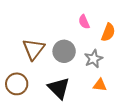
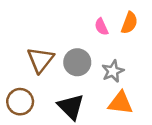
orange semicircle: (108, 32) -> (129, 23), moved
orange triangle: (100, 85) -> (120, 103), size x1.5

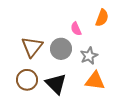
pink semicircle: (101, 27) -> (76, 29), moved
brown circle: (20, 102) -> (27, 80), moved

